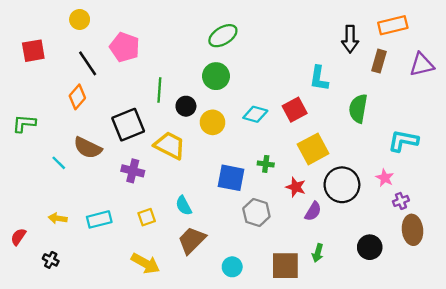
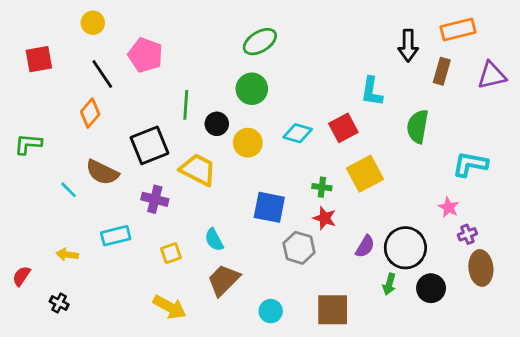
green cross: (266, 164) -> (322, 187), moved
black circle: (342, 185) -> (405, 248), moved
red star: (296, 187) -> (325, 218), moved
cyan rectangle: (99, 219) -> (116, 236), moved
green arrow: (318, 253) -> (389, 284), moved

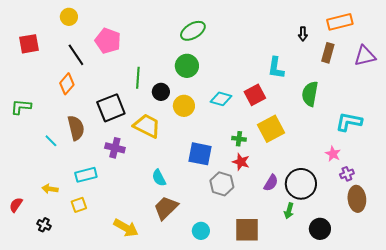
black arrow: (408, 46) -> (303, 34), size x0.6
brown semicircle: (102, 172) -> (76, 128), turned -130
yellow square: (171, 253) -> (79, 205), moved
black circle: (431, 288) -> (320, 229), moved

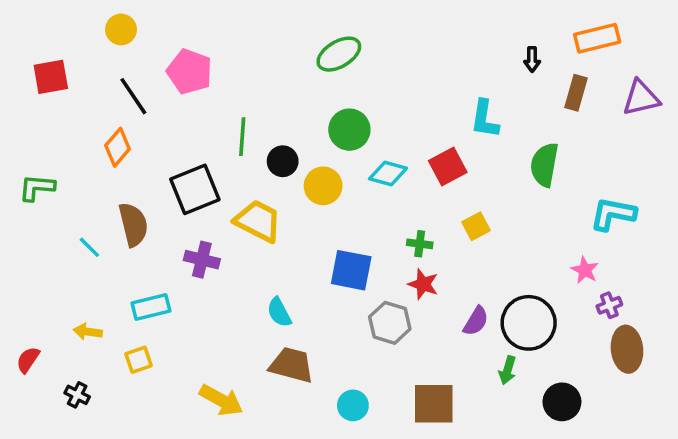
green circle: (187, 66) -> (349, 130), moved
yellow square: (271, 129) -> (476, 226), size x0.6
brown trapezoid: (166, 208) -> (291, 365), turned 60

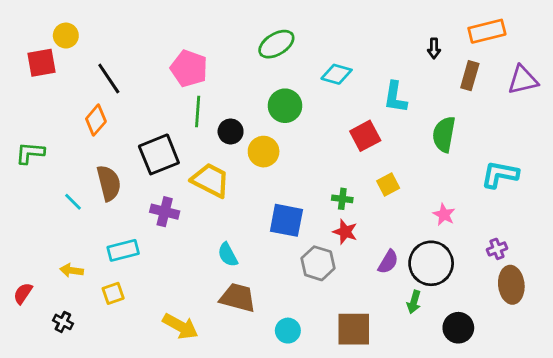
yellow circle: (121, 29) -> (66, 36), moved
pink pentagon: (190, 72) -> (189, 68), moved
cyan diamond: (388, 174) -> (337, 74), moved
pink star: (585, 270) -> (444, 215), moved

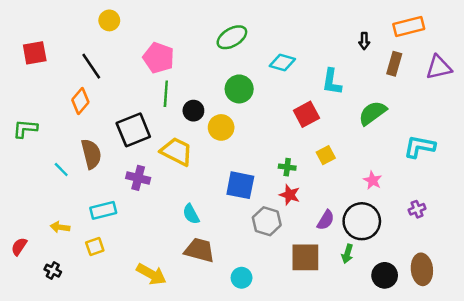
yellow circle: (66, 36) -> (109, 20), moved
green semicircle: (444, 134) -> (373, 113), turned 44
brown ellipse: (511, 285) -> (422, 269), moved
brown square: (354, 329) -> (305, 257), moved

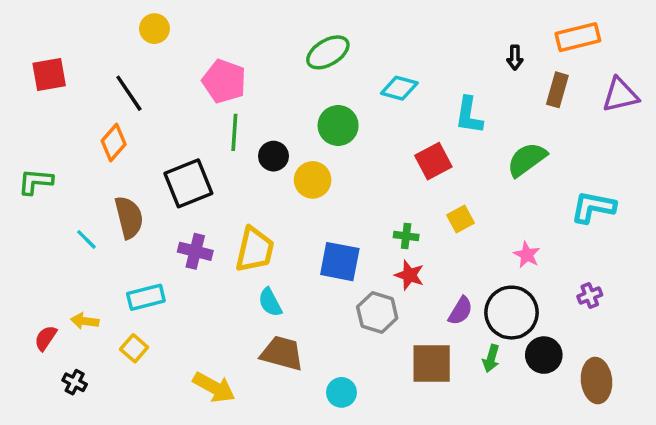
yellow trapezoid: (177, 151) -> (255, 250), moved, turned 76
red semicircle: (19, 246) -> (46, 338), moved
yellow square: (95, 246) -> (134, 348), turned -30
black circle: (385, 275) -> (544, 355), moved

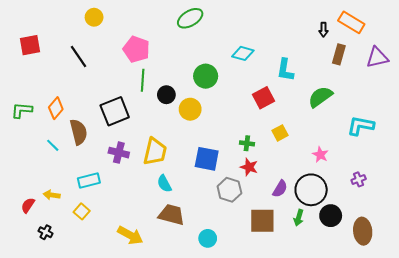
orange rectangle: (578, 37) -> (351, 22), turned 45
green ellipse: (328, 52) -> (190, 18), moved
black arrow: (515, 57) -> (323, 30), moved
orange diamond: (114, 143) -> (56, 108), moved

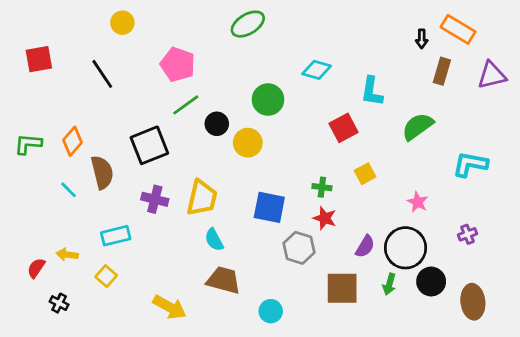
green line: (143, 80) -> (186, 105), turned 50

